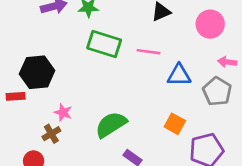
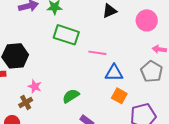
pink line: (148, 52) -> (97, 53), moved
blue triangle: (179, 75) -> (114, 73), moved
green semicircle: (111, 125) -> (71, 96), size x0.7

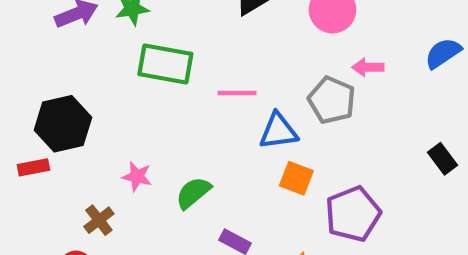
gray pentagon: (152, 72) -> (332, 100), moved
pink star: (35, 86) -> (137, 176), moved

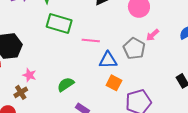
pink arrow: (368, 67) -> (152, 35), turned -48
pink star: (137, 176) -> (29, 75), moved

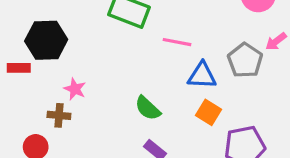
green semicircle: (66, 84) -> (148, 108), moved, turned -108
brown cross: (21, 92) -> (59, 115), turned 32

